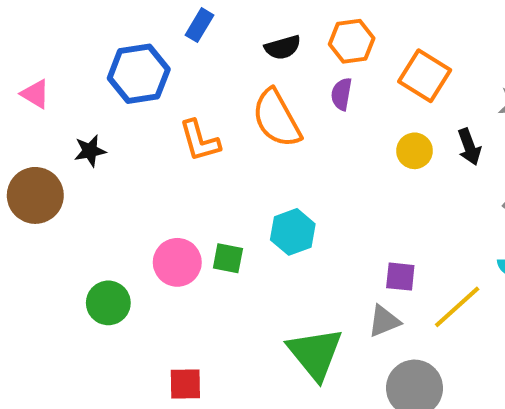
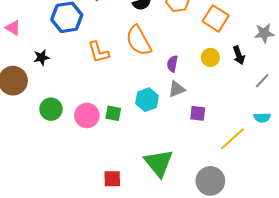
purple semicircle: (342, 94) -> (172, 64), moved
purple square: (400, 277) -> (198, 113), moved
green circle: (108, 303) -> (51, 109), moved
gray triangle: (384, 321) -> (177, 89), moved
red square: (185, 384) -> (112, 179), moved

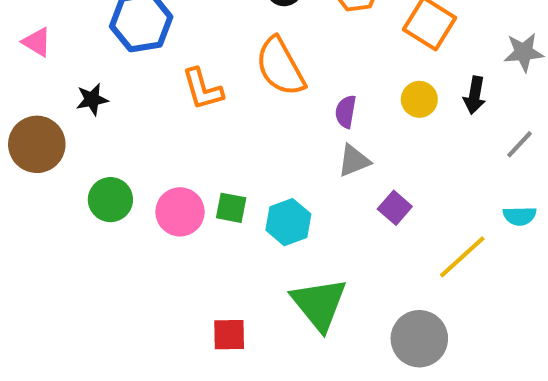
black arrow: (239, 55) -> (475, 95), turned 30
cyan hexagon: (147, 100) -> (288, 222), moved
purple square: (198, 113) -> (395, 208), turned 35

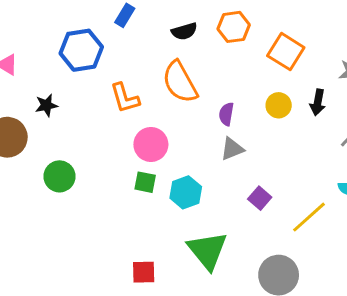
purple square: (395, 208) -> (260, 198), moved
pink circle: (180, 212) -> (151, 144), moved

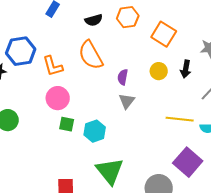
blue hexagon: (81, 50) -> (21, 51), moved
pink circle: (151, 144) -> (58, 98), moved
gray triangle: (232, 149) -> (127, 101), turned -30
purple square: (260, 198) -> (188, 162), moved, size x1.8
yellow line: (309, 217) -> (180, 119), moved, turned 48

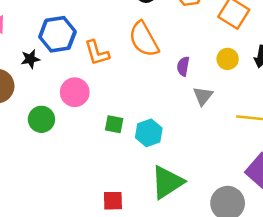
pink circle: (58, 98) -> (75, 92), moved
gray triangle: (127, 101) -> (203, 96), moved
green triangle: (110, 171) -> (167, 182), turned 36

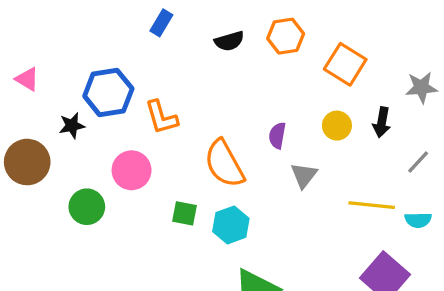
orange semicircle: (144, 39) -> (224, 164), moved

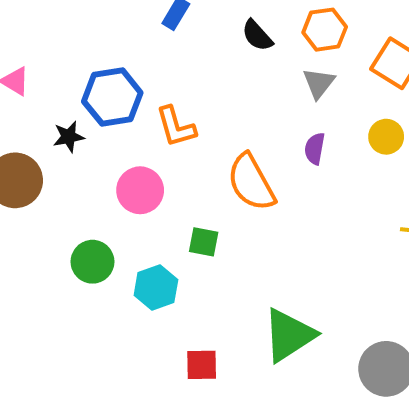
black semicircle: (229, 41) -> (257, 35), turned 64
gray triangle: (304, 175) -> (319, 83), moved
green circle: (87, 207) -> (92, 262), moved
cyan hexagon: (231, 225) -> (156, 287), moved

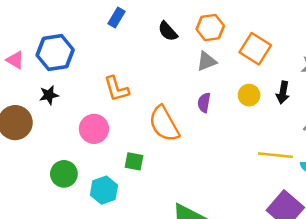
gray triangle: (319, 83) -> (207, 61), turned 30
blue hexagon: (112, 97) -> (55, 53), moved

